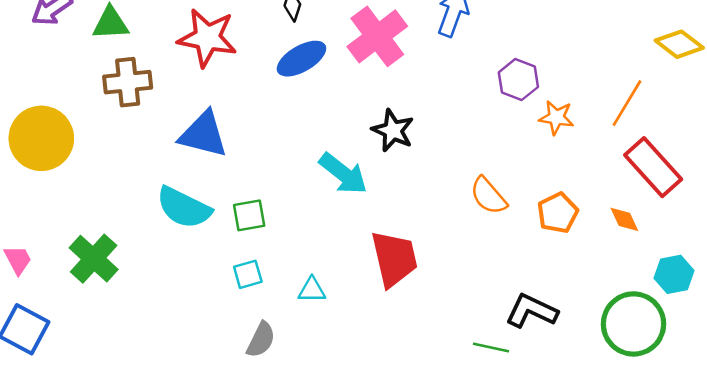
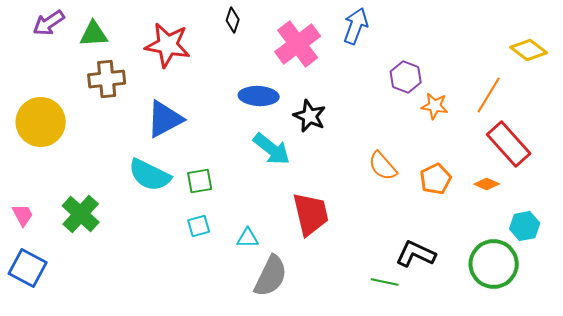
blue ellipse: (301, 59) -> (259, 96), moved, turned 33
blue triangle: (203, 134) -> (165, 119), turned -42
orange diamond: (624, 219) -> (487, 184), turned -40
gray semicircle: (261, 340) -> (271, 276), moved, size x1.5

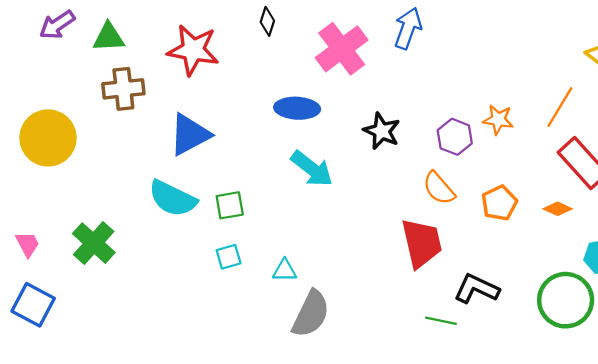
purple hexagon: (406, 77) -> (455, 137), moved
black star: (310, 116) -> (382, 131), moved
red trapezoid: (311, 214) -> (422, 243), moved

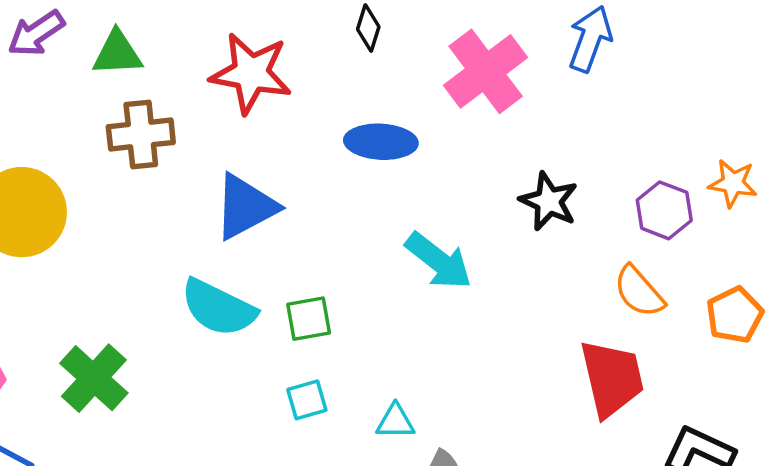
blue ellipse: (297, 108) -> (381, 142), moved

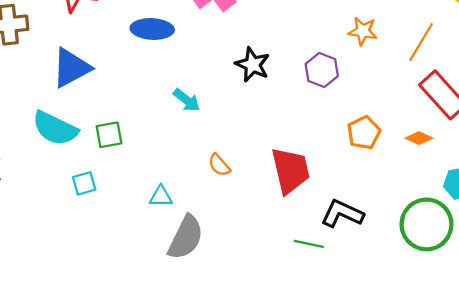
orange star: (733, 183) -> (363, 31), moved
cyan arrow: (439, 261) -> (187, 100), size x0.7
orange semicircle: (639, 292) -> (219, 165), moved, size x0.7
cyan square: (307, 400) -> (84, 183), moved

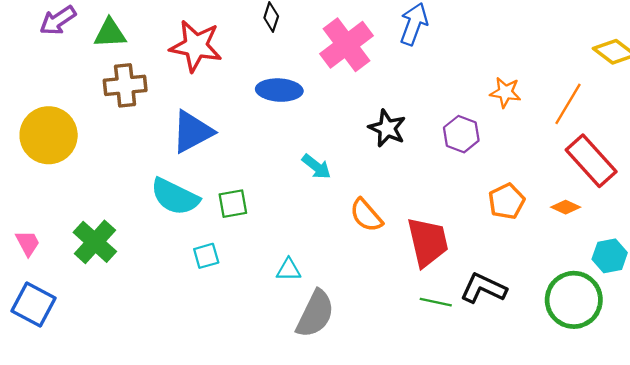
orange semicircle: (219, 165) -> (366, 215), moved, size x1.4
green line: (309, 244) -> (436, 302), moved

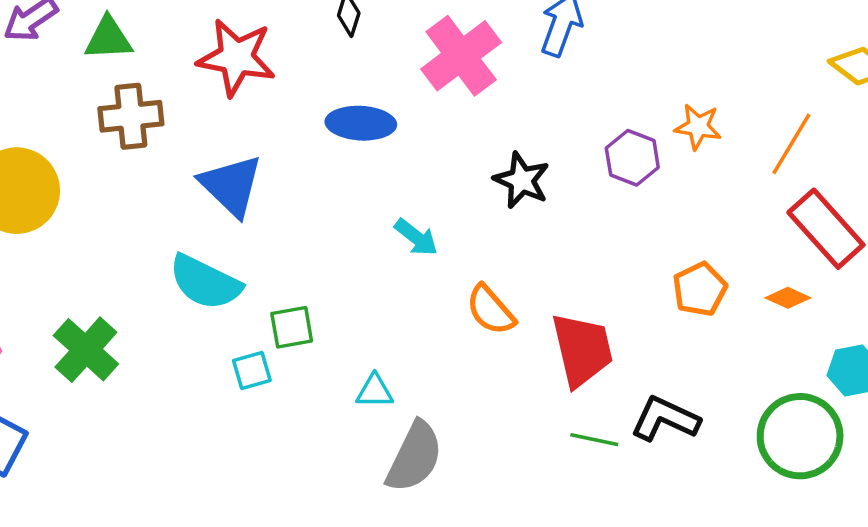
blue triangle: (192, 132) -> (231, 185), turned -48
purple hexagon: (461, 134) -> (632, 158), moved
green square: (233, 204) -> (292, 327), moved

